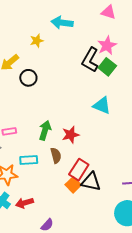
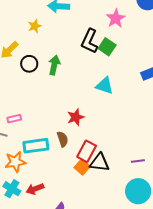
pink star: (107, 45) -> (116, 18), moved
green arrow: (45, 130) -> (54, 65), moved
cyan rectangle: (29, 160) -> (36, 146), size x1.4

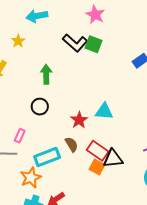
black L-shape: (90, 41) -> (75, 43), turned -60
black circle: (29, 64) -> (40, 107), moved
cyan triangle: (105, 86) -> (104, 111), moved
pink rectangle: (14, 119) -> (20, 136), turned -40
red rectangle: (87, 151) -> (98, 151), turned -70

